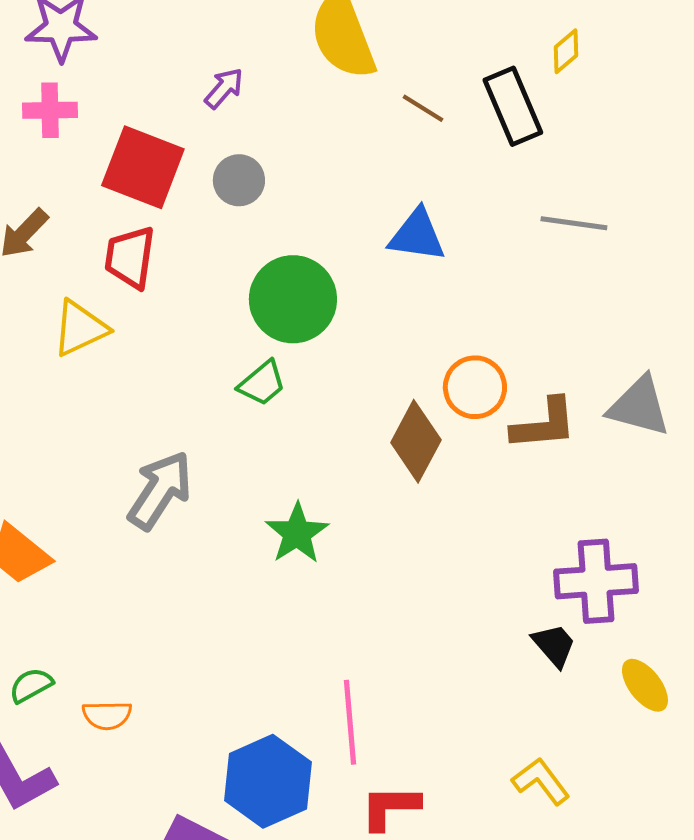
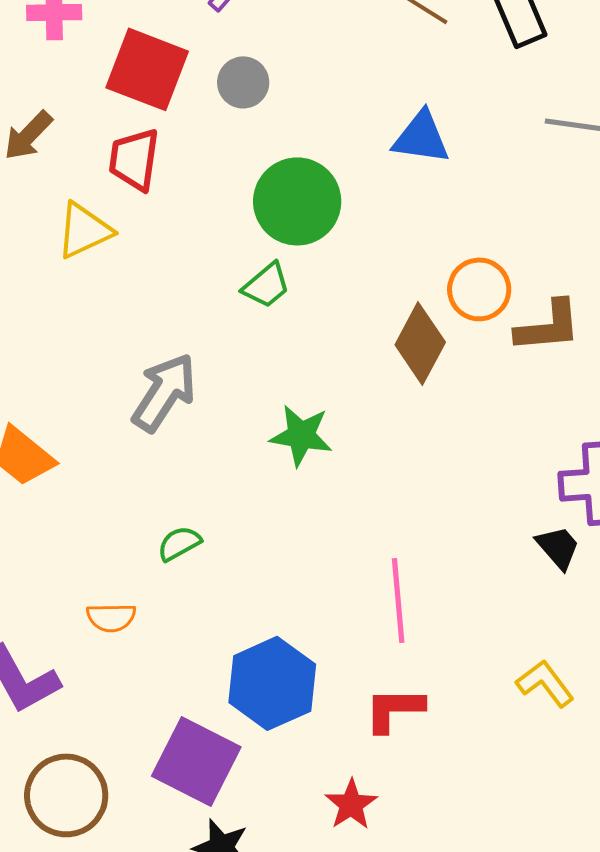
green star: (297, 533) -> (301, 435), turned -30
green semicircle: (31, 685) -> (179, 543), moved
pink line: (350, 722) -> (398, 600), moved

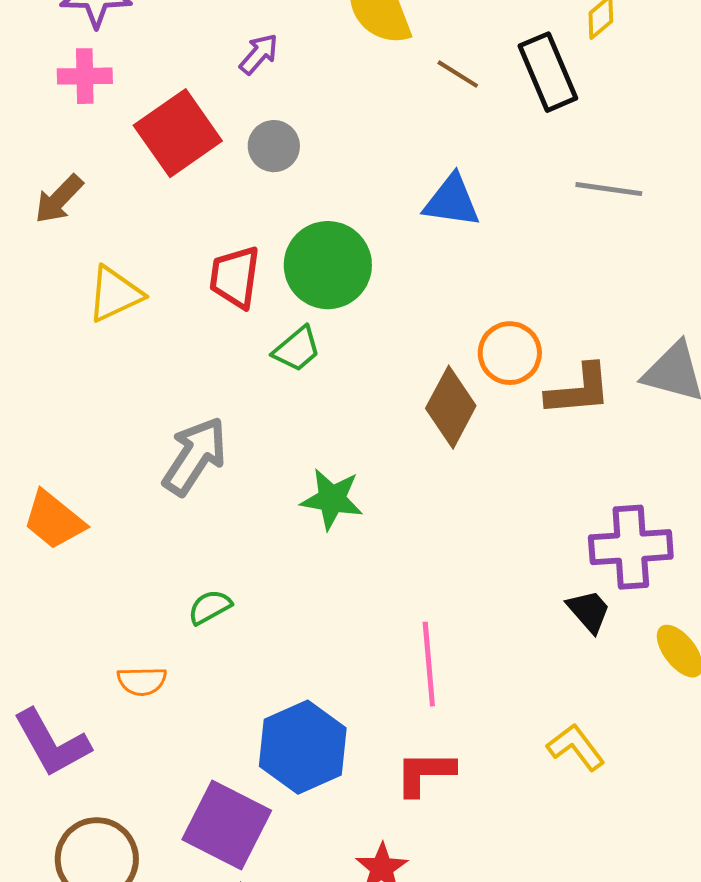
red square: (147, 69) -> (178, 133), turned 34
red trapezoid: (134, 159) -> (235, 277), moved

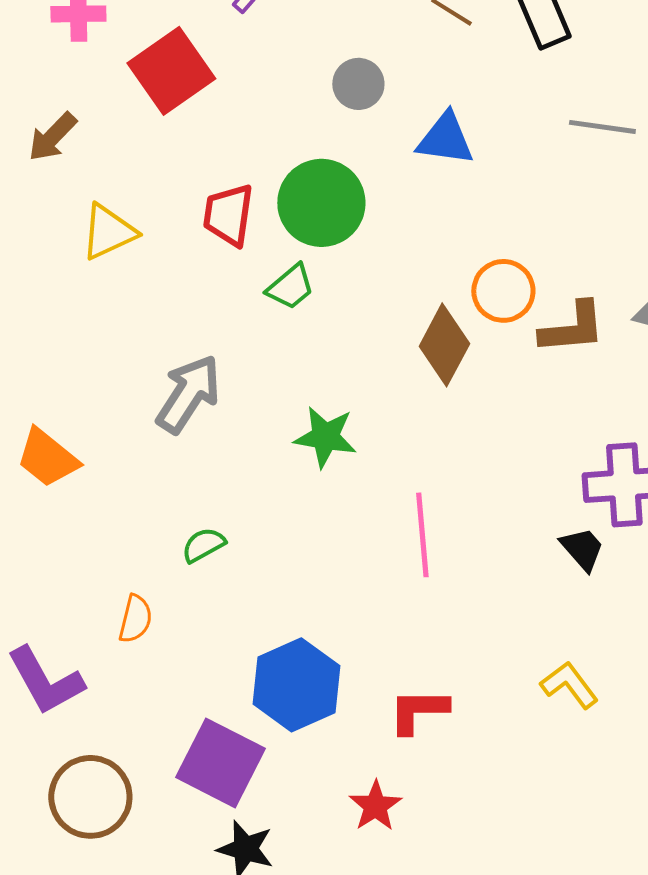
gray circle: (274, 146) -> (358, 84), moved
pink line: (429, 664) -> (422, 535), moved
orange semicircle: (142, 681) -> (135, 619), turned -75

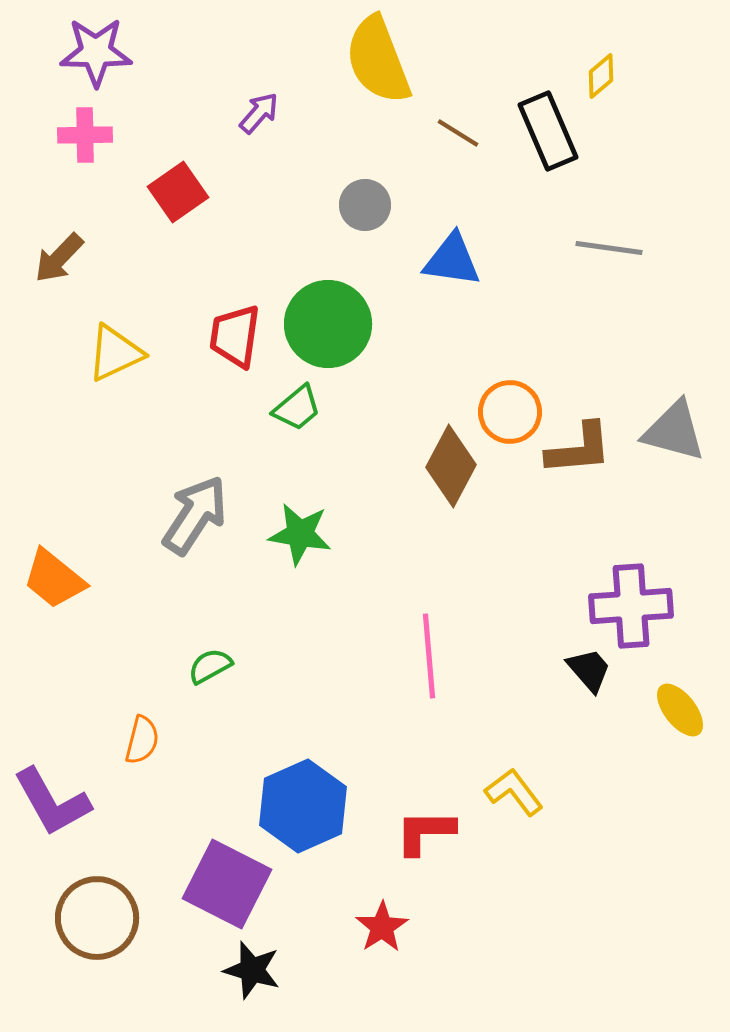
red square: (171, 71) -> (178, 192), size x0.7
green star: (325, 437) -> (300, 534), moved
yellow L-shape: (569, 685) -> (514, 792), moved

